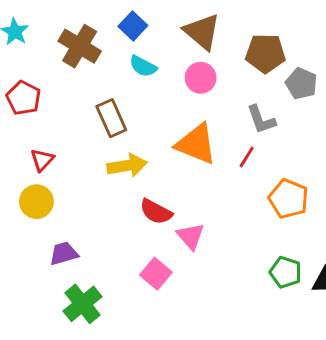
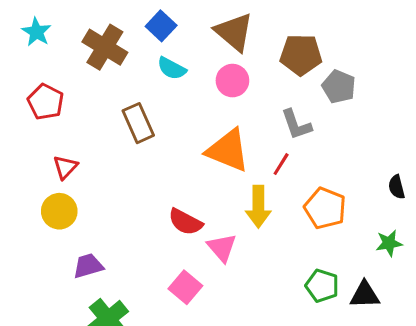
yellow arrow: (127, 166) -> (258, 207), moved, turned 99

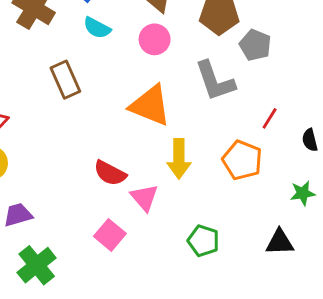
gray L-shape: (296, 125) -> (215, 81), size x1.4
red line: (281, 164) -> (270, 118), moved
green pentagon: (322, 286) -> (203, 241), moved

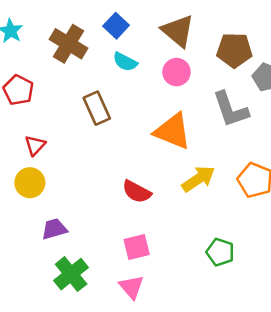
yellow arrow: (179, 159) -> (198, 179), turned -124
pink triangle: (144, 198) -> (131, 287), moved
pink square: (110, 235) -> (137, 247), turned 36

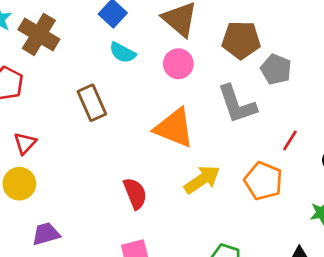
brown cross: (68, 44) -> (39, 34), moved
red semicircle: (137, 192) -> (135, 193), turned -140

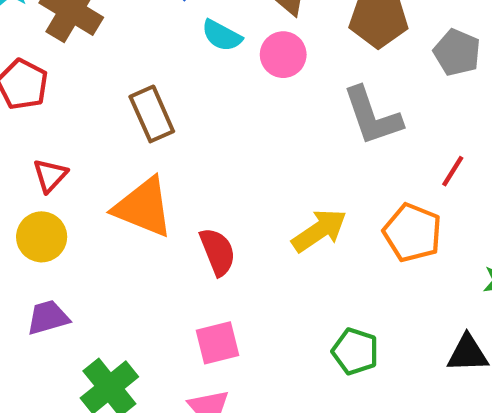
cyan semicircle: (123, 53) -> (222, 36), moved
gray pentagon: (276, 69) -> (457, 53), moved
orange triangle: (174, 128) -> (143, 207), moved
purple trapezoid: (46, 234) -> (48, 317), moved

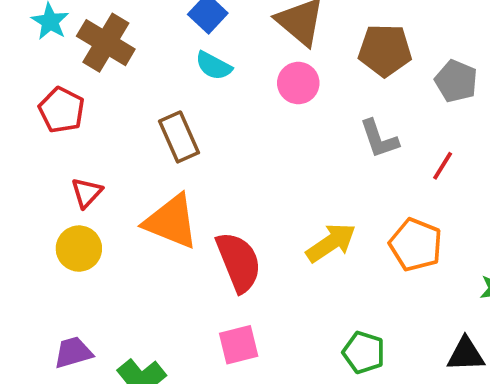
cyan semicircle: (222, 36) -> (214, 66), moved
gray L-shape: (372, 116) -> (379, 139), size x0.7
red line: (453, 171) -> (443, 166), moved
red semicircle: (217, 252) -> (239, 262), size x1.4
purple trapezoid: (48, 317) -> (73, 352), moved

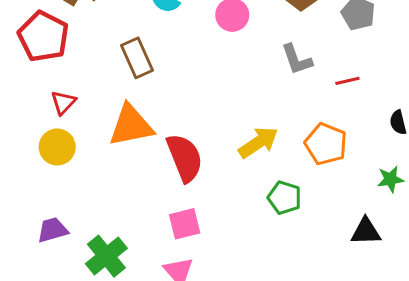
red pentagon: (62, 110) -> (43, 36), size x1.4
red line: (443, 166) -> (347, 81), turned 45
orange triangle: (171, 222) -> (131, 125), turned -33
green pentagon: (364, 352) -> (284, 198), moved

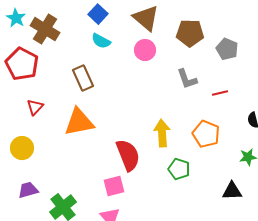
yellow arrow: (258, 142) -> (162, 133), turned -60
yellow circle: (57, 147) -> (22, 148), moved
red semicircle: (185, 158) -> (128, 155), moved

